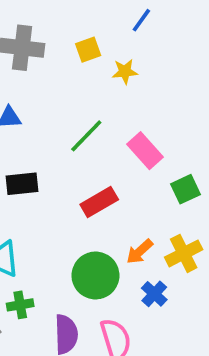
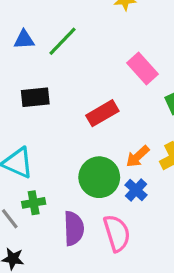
green line: (86, 136) -> (62, 41), moved
blue cross: (154, 294) -> (136, 190), moved

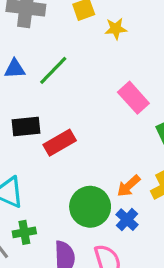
red rectangle: (102, 113) -> (60, 143), moved

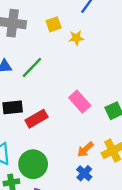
pink rectangle: (133, 98) -> (80, 102), moved
green circle: (90, 207) -> (33, 164), moved

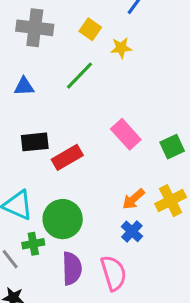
yellow square: (54, 24) -> (90, 29), turned -35
green line: (32, 67) -> (80, 76), moved

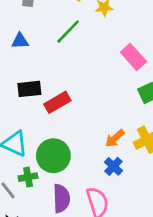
pink rectangle: (126, 134) -> (133, 57), moved

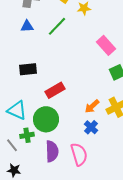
blue triangle: (20, 41) -> (27, 26), moved
red rectangle: (57, 102) -> (55, 90), moved

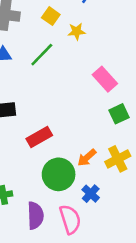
green circle: (46, 119) -> (59, 174), moved
blue cross: (91, 127) -> (91, 194), moved

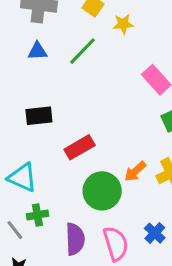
blue cross: (91, 194) -> (155, 233), moved

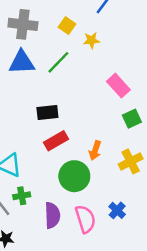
blue triangle: (37, 51) -> (22, 62), size x1.6
black rectangle: (39, 116) -> (47, 113), moved
orange arrow: (135, 171) -> (95, 150), moved, turned -30

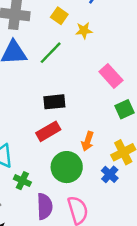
black rectangle: (47, 113) -> (54, 102), moved
green cross: (22, 196) -> (22, 181), moved, turned 35
blue cross: (117, 210) -> (110, 174), moved

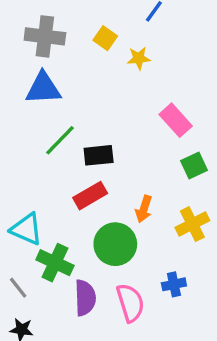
green line: (51, 53) -> (60, 140), moved
blue cross: (110, 174) -> (174, 284), moved, turned 35
green cross: (22, 181) -> (55, 263), size x1.5

